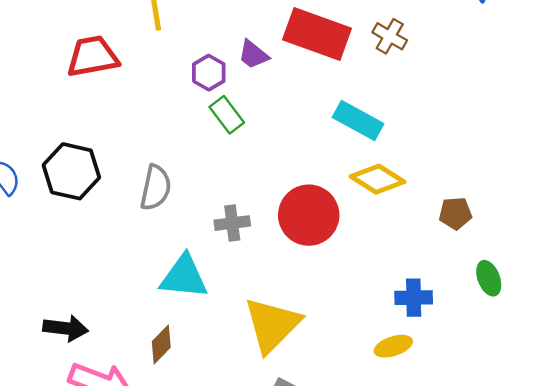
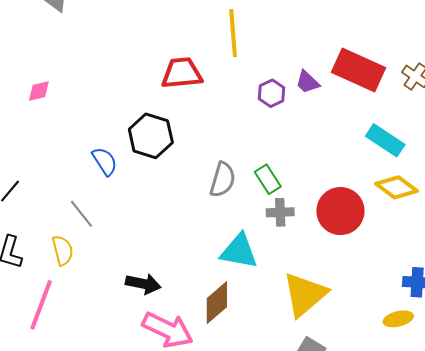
green rectangle: (227, 115) -> (268, 179), moved
black hexagon: (71, 171) -> (151, 136), moved
brown diamond: (161, 344) -> (217, 303), size x1.4

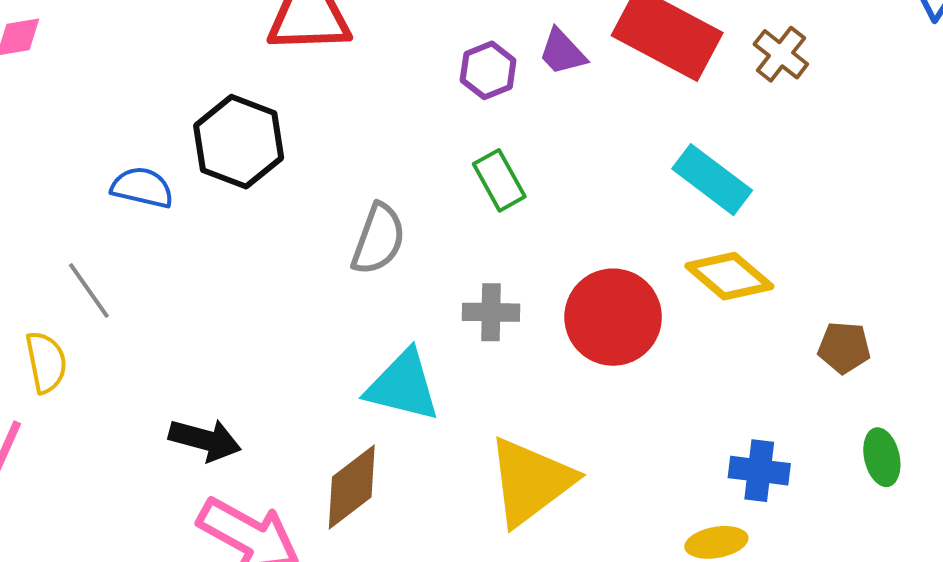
blue semicircle: (105, 161) -> (142, 187), turned -48
green rectangle: (268, 179) -> (499, 180), moved

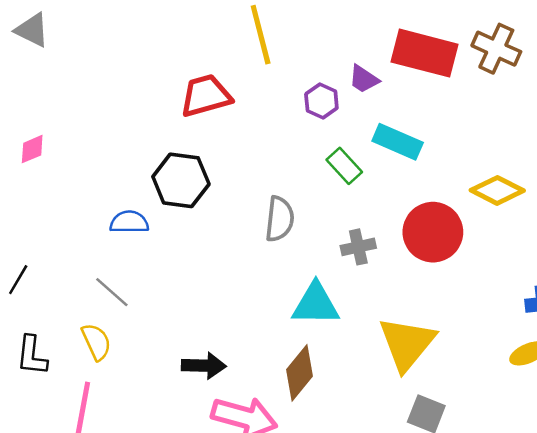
brown cross: (781, 54) -> (496, 49), size x1.4
cyan rectangle: (712, 180) -> (398, 142), moved

